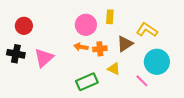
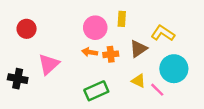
black cross: (16, 54) -> (18, 79), moved
yellow triangle: (114, 69) -> (138, 81), moved

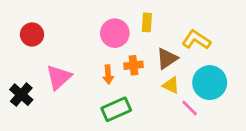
orange arrow: (90, 52) -> (108, 75), moved, turned -104
black cross: (18, 79) -> (21, 95), turned 30
yellow triangle: (138, 81) -> (171, 85), moved

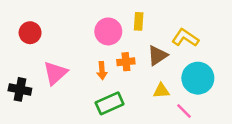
yellow triangle: (171, 85) -> (161, 91), moved, turned -30
black cross: (21, 95) -> (20, 89), turned -30
pink line: (190, 108) -> (184, 111), moved

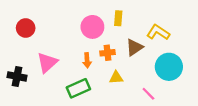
yellow triangle: (161, 91) -> (116, 78), moved
green rectangle: (110, 103) -> (78, 88), moved
pink line: (184, 111) -> (148, 94), moved

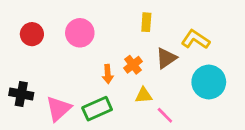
pink circle: (92, 27) -> (80, 33), moved
orange cross: (107, 53) -> (133, 65), turned -32
pink triangle: (47, 62) -> (59, 109), moved
pink line: (148, 94) -> (165, 115), moved

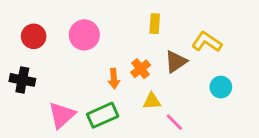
cyan circle: (209, 82) -> (221, 87), size x0.6
black cross: (21, 94) -> (22, 80), moved

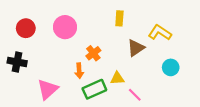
orange cross: (141, 69) -> (93, 53), moved
orange arrow: (114, 79) -> (79, 71), moved
green rectangle: (103, 115) -> (94, 89), moved

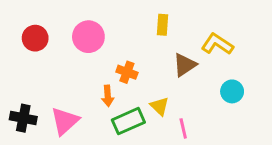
orange cross: (93, 53) -> (127, 72), turned -32
black cross: (17, 62) -> (23, 118), moved
yellow triangle: (117, 78) -> (160, 106), turned 48
pink line: (135, 95) -> (183, 128), turned 32

